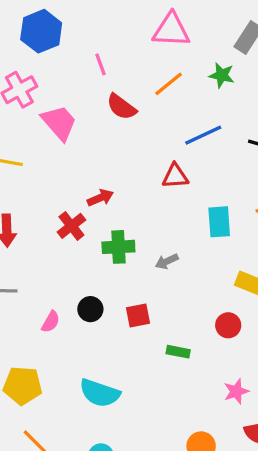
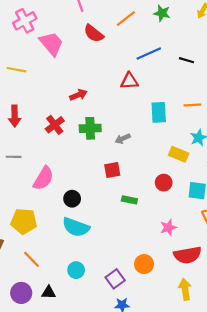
red cross: (71, 226) -> (55, 125), moved
black circle: (90, 309) -> (72, 199), moved
red square: (138, 315) -> (112, 170), moved
pink semicircle: (51, 322) -> (43, 178), size x1.6

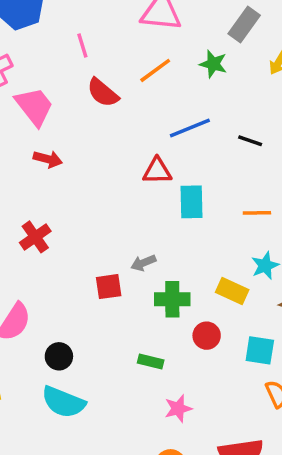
red arrow: (78, 95) -> (48, 159), moved, turned 35
cyan rectangle: (159, 112) -> (191, 202), moved
green cross: (90, 128) -> (172, 299), moved
red square: (112, 170) -> (109, 287), moved
pink star: (168, 227) -> (178, 408), moved

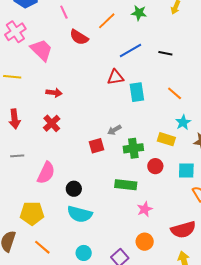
red arrow: (48, 159) -> (54, 93), moved
orange line: (257, 213) -> (175, 93), turned 49
green rectangle: (151, 361) -> (126, 185), size x1.5

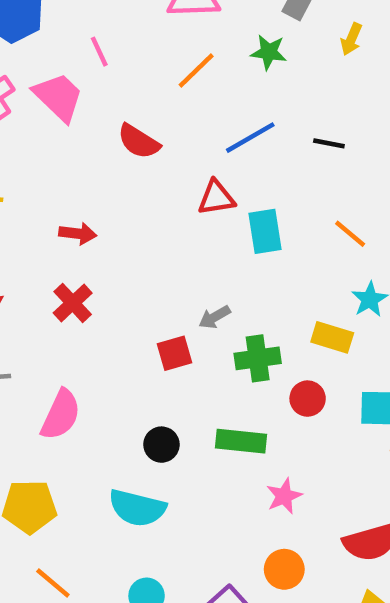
red semicircle: (79, 37) -> (139, 141), moved
pink trapezoid: (41, 50) -> (58, 97), moved
black circle: (74, 189) -> (161, 445), moved

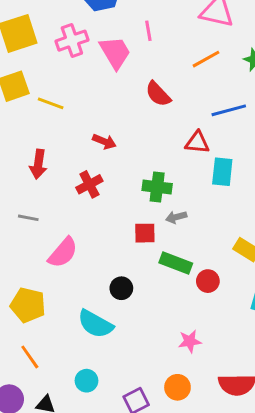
green cross: (258, 358) -> (157, 187), moved
red circle: (308, 399) -> (208, 281), moved
green rectangle: (241, 441) -> (176, 263), moved

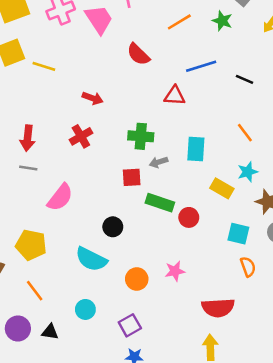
red arrow: (38, 164) -> (28, 138), moved
cyan rectangle: (222, 172) -> (196, 149), moved
orange circle: (177, 387) -> (137, 279), moved

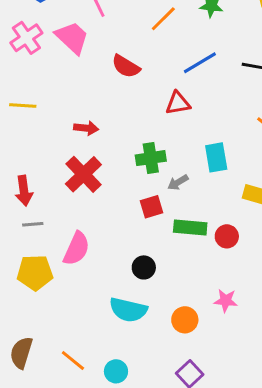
red cross: (81, 136) -> (83, 174), size x1.4
yellow pentagon: (31, 245) -> (35, 273), moved
pink star: (175, 271) -> (226, 301), turned 30
cyan circle: (85, 309) -> (116, 371), moved

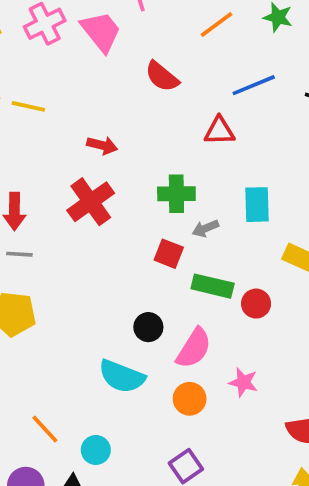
red square: (152, 207) -> (169, 254), turned 30
pink semicircle: (77, 249) -> (194, 348), moved

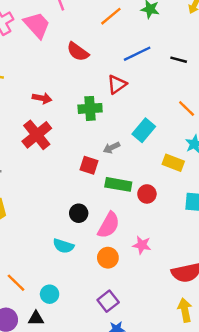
red triangle: (219, 131) -> (117, 84), turned -30
green cross: (176, 194) -> (90, 108), moved
cyan rectangle: (257, 205) -> (144, 130), turned 45
cyan semicircle: (122, 376) -> (63, 246), size x0.7

